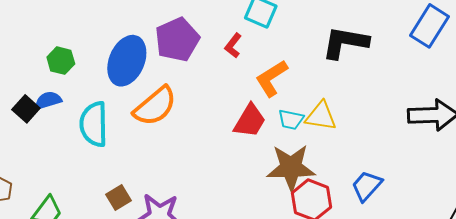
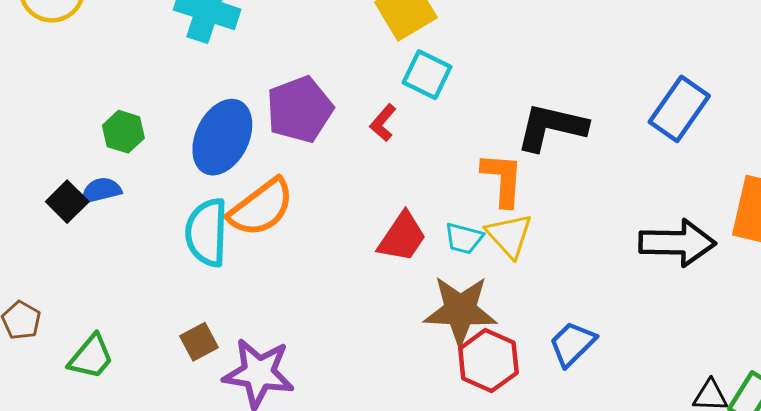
orange L-shape: (272, 78) -> (503, 179), moved, turned 123
yellow triangle: (321, 116) -> (509, 235), turned 36
cyan semicircle: (94, 124) -> (207, 232), moved

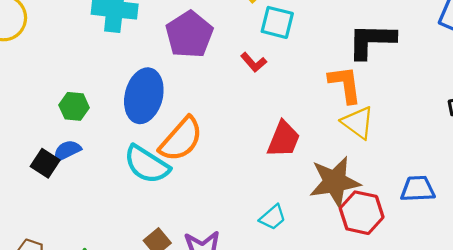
purple pentagon: (300, 109) -> (189, 34), moved
red L-shape: (383, 123) -> (254, 62), turned -70
cyan semicircle: (207, 232) -> (147, 164), turned -48
cyan trapezoid: (464, 238) -> (273, 217), moved, turned -44
blue trapezoid: (572, 344) -> (418, 189), turned 54

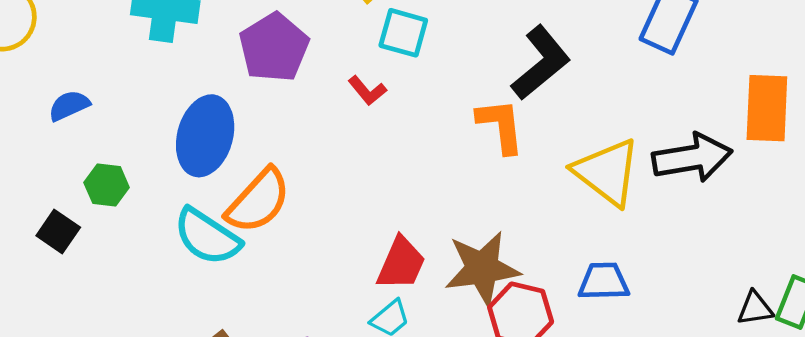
black L-shape: (372, 41) -> (541, 63), turned 138
green hexagon: (74, 106) -> (107, 185), moved
yellow triangle: (358, 123) -> (607, 172), moved, size x1.4
red trapezoid: (284, 139) -> (401, 263), moved
blue semicircle: (67, 151) -> (69, 106), moved

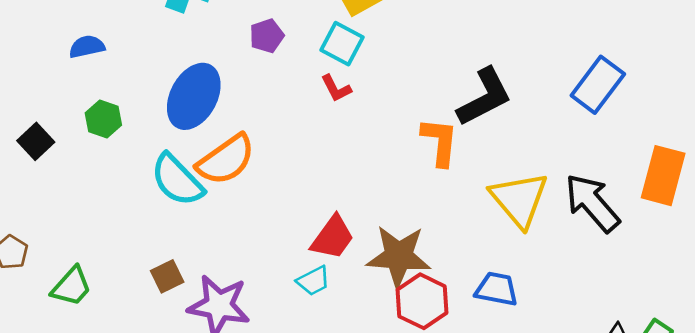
cyan square: (403, 33) -> (342, 44), moved
purple pentagon: (274, 48) -> (267, 36), size x0.6
black arrow: (692, 158) -> (592, 203), turned -134
black square: (58, 232) -> (36, 141), moved

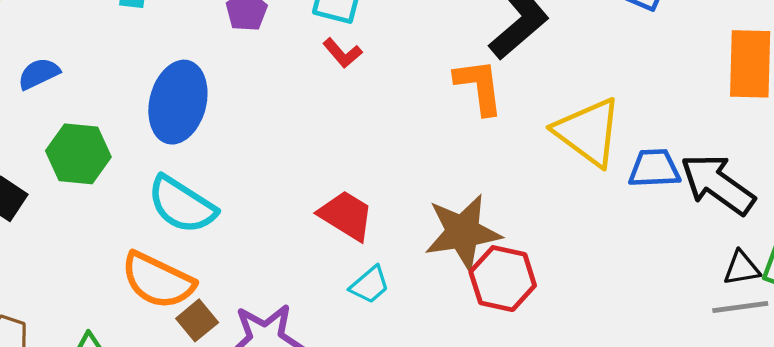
green hexagon: (103, 119) -> (78, 154), size x1.4
orange semicircle: (226, 160) -> (158, 280), moved, turned 74
black arrow: (592, 203) -> (718, 184), moved
red trapezoid: (333, 237) -> (346, 215), moved, turned -81
blue trapezoid: (497, 289) -> (654, 168), moved

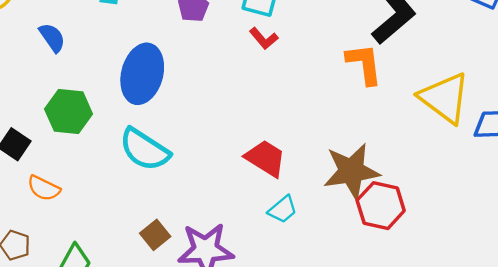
blue semicircle: (39, 74) -> (52, 38), moved, turned 80
orange semicircle: (158, 280) -> (44, 188), moved, size x0.6

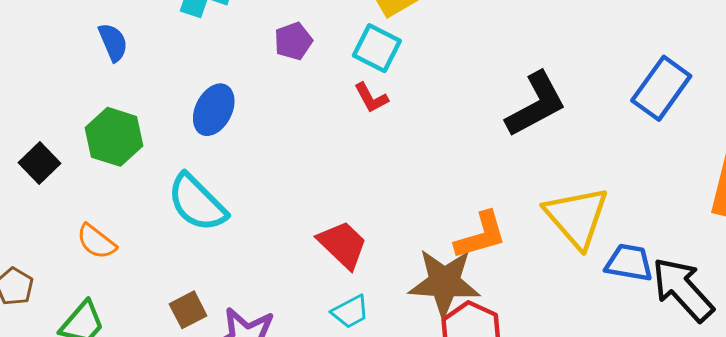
orange L-shape: (364, 64) -> (481, 235), moved, turned 69
blue ellipse: (142, 74) -> (214, 110), size x0.7
orange semicircle: (44, 188) -> (96, 242), moved

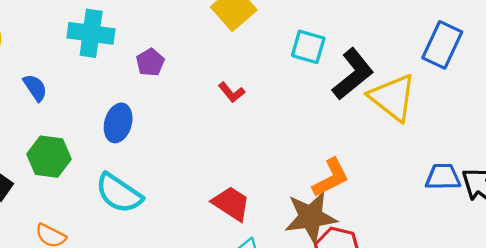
purple pentagon: (293, 41) -> (150, 62), moved
cyan square: (377, 48) -> (308, 47), moved
yellow triangle: (577, 217) -> (393, 97), moved

